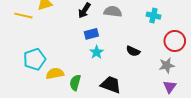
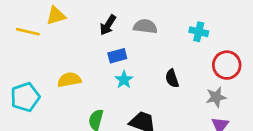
black semicircle: (133, 51) -> (172, 78), turned 48
cyan pentagon: (35, 59) -> (25, 97), moved
yellow semicircle: (55, 73) -> (69, 80), moved

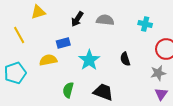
yellow line: (28, 32) -> (19, 35), moved, turned 48
blue rectangle: (117, 56) -> (63, 43), moved
cyan star: (124, 80) -> (89, 60), size x1.5

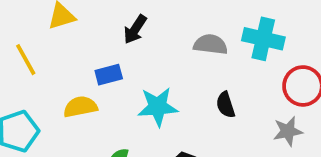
gray semicircle: (105, 20) -> (211, 44), moved
cyan cross: (145, 24) -> (263, 39), size x1.5
cyan star: (89, 60) -> (158, 107), turned 30

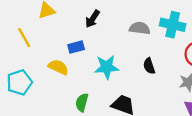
yellow semicircle: (80, 107) -> (58, 67), turned 36

